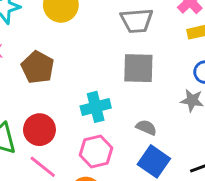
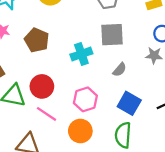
cyan cross: (96, 107) -> (81, 54), moved
gray semicircle: (146, 127) -> (120, 70), moved, turned 112

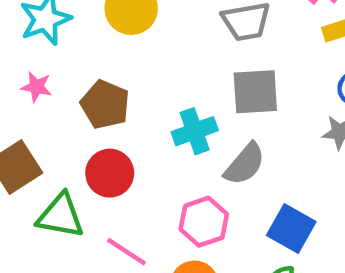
gray semicircle: (120, 70) -> (245, 164), moved, size x1.5
red circle: (42, 86) -> (110, 173), moved

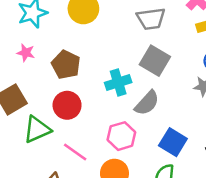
gray square: (255, 92) -> (155, 61), turned 32
green triangle: (61, 216) -> (37, 129), turned -36

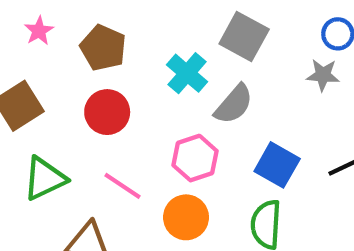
pink star: (26, 53) -> (39, 31), turned 30
cyan cross: (118, 82) -> (187, 73), turned -30
green triangle: (37, 129) -> (45, 179), moved

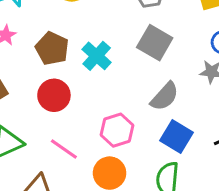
cyan cross: (187, 73) -> (97, 56), moved
gray semicircle: (234, 104) -> (165, 96), moved

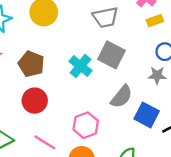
cyan cross: (97, 56) -> (81, 66), moved
blue square: (177, 136) -> (147, 115), moved

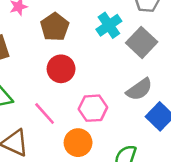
cyan cross: (81, 66) -> (109, 25), moved
red circle: (35, 101) -> (61, 69), moved

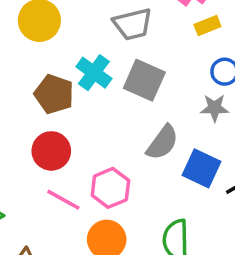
brown pentagon: (55, 27) -> (54, 94), moved
pink line: (45, 114) -> (63, 200), moved

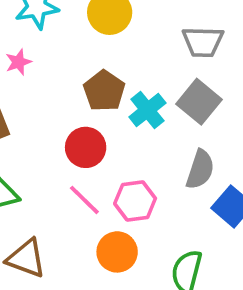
cyan cross: (94, 73) -> (147, 110), moved
gray semicircle: (162, 142) -> (200, 170), turned -33

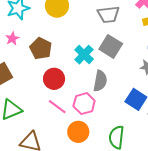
brown pentagon: (104, 91) -> (41, 48), moved
gray semicircle: (200, 170) -> (100, 81), moved

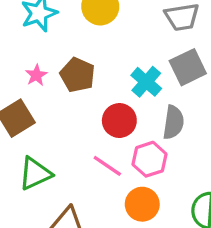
pink star: (12, 39) -> (36, 75), moved
gray square: (111, 46) -> (188, 67), turned 35
red circle: (54, 79) -> (119, 121), moved

